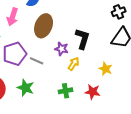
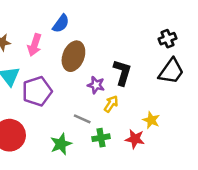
gray line: (37, 61) -> (82, 119), moved
yellow star: (106, 69) -> (151, 120), moved
green star: (26, 88) -> (61, 144), moved, turned 30

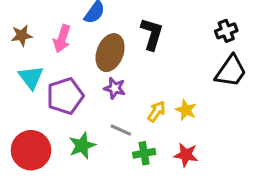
black L-shape: (122, 72) -> (152, 34), moved
purple star: (96, 85) -> (115, 88), moved
yellow star: (151, 120) -> (186, 110), moved
green star: (61, 144) -> (82, 146), moved

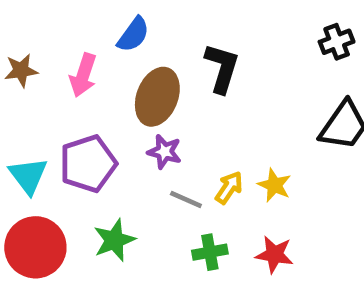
black cross: (226, 31) -> (337, 42), moved
cyan triangle: (31, 77) -> (28, 176), moved
gray line: (121, 130) -> (186, 200), moved

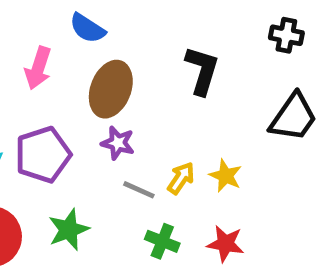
blue semicircle: (133, 35) -> (87, 28), turned 87
black cross: (337, 42) -> (286, 35), turned 32
black L-shape: (222, 68) -> (202, 70), moved
green cross: (210, 252) -> (162, 241), turned 32

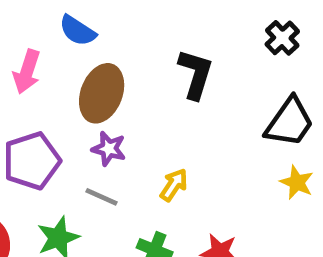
black cross: (286, 35) -> (282, 38), turned 36
yellow star: (225, 176) -> (297, 182), moved
gray line: (139, 190) -> (102, 197), moved

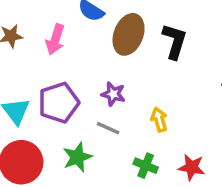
brown ellipse: (102, 93) -> (129, 34), moved
yellow arrow: (174, 185) -> (159, 120), turned -50

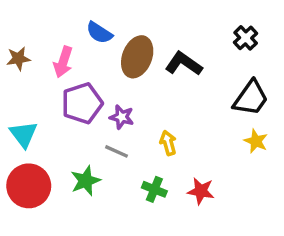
black L-shape: (175, 41) -> (184, 64), turned -72
purple pentagon: (59, 103) -> (82, 103), moved

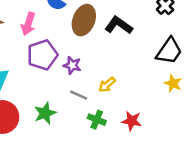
yellow arrow: (168, 143) -> (107, 85), turned -114
gray line: (116, 151) -> (79, 95), moved

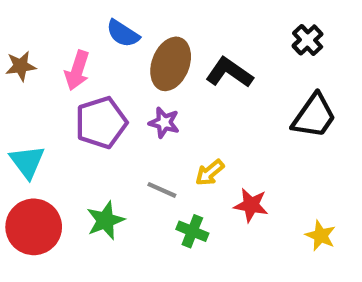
purple star: (72, 65) -> (164, 123), moved
yellow star: (173, 83) -> (321, 236), moved
red star: (132, 121) -> (251, 205), moved

